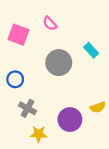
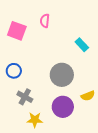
pink semicircle: (50, 23) -> (45, 21), turned 48
gray circle: (59, 63) -> (62, 75), moved

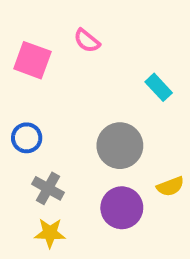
pink semicircle: (45, 21) -> (87, 41), turned -56
yellow star: (35, 120) -> (50, 233), moved

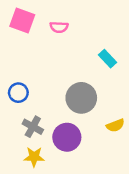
pink semicircle: (87, 41) -> (59, 27), turned -36
pink square: (32, 60) -> (22, 21), moved
purple circle: (122, 208) -> (67, 137), moved

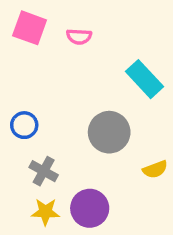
cyan rectangle: (107, 59) -> (145, 79), size x1.5
purple circle: (67, 137) -> (90, 208), moved

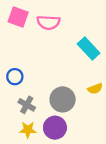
pink semicircle: (79, 37) -> (48, 22), size x1.5
gray circle: (109, 132) -> (63, 99), moved
yellow semicircle: (155, 169) -> (95, 89), moved

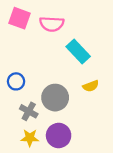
cyan rectangle: (89, 48) -> (78, 52), moved
yellow semicircle: (95, 89) -> (91, 86), moved
gray circle: (63, 99) -> (55, 98), moved

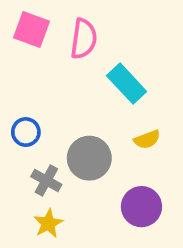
pink semicircle: (52, 24) -> (84, 39), turned -85
purple circle: (59, 136) -> (141, 207), moved
yellow star: (30, 138) -> (48, 223), turned -30

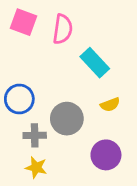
blue circle: (26, 132) -> (19, 99), size x1.4
gray cross: (46, 181) -> (35, 135), turned -30
yellow star: (48, 223) -> (36, 167), turned -30

